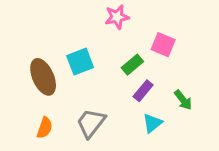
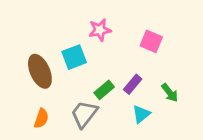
pink star: (117, 17) -> (100, 30), moved
green rectangle: (132, 65) -> (104, 90), moved

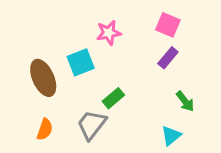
pink square: (151, 41) -> (168, 25), moved
purple rectangle: (133, 84) -> (168, 58), moved
cyan triangle: (141, 114) -> (171, 136), moved

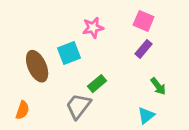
orange semicircle: (45, 129) -> (22, 110), moved

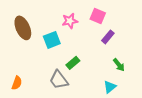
pink square: (144, 21) -> (98, 16), moved
brown ellipse: (37, 66) -> (23, 28), moved
gray trapezoid: (78, 106) -> (59, 80), turned -75

